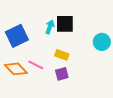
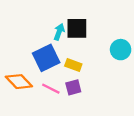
blue square: (17, 36) -> (46, 58), moved
pink line: (36, 65) -> (51, 89), moved

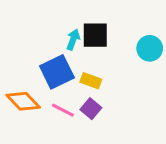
cyan circle: (121, 50) -> (150, 48), moved
purple square: (73, 87) -> (91, 109), turned -35

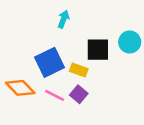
black square: (95, 35) -> (98, 50), moved
cyan arrow: (73, 39) -> (63, 19), moved

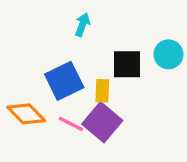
yellow rectangle: (79, 70) -> (102, 91), turned 72
purple square: (79, 94) -> (102, 122), size x1.6

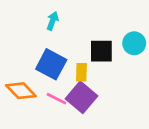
cyan arrow: (82, 25) -> (53, 21), moved
blue square: (64, 81) -> (51, 64), turned -36

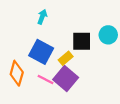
yellow rectangle: (81, 72) -> (66, 58), turned 48
orange diamond: (21, 91) -> (17, 73), turned 60

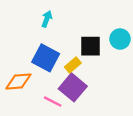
orange diamond: (17, 73) -> (18, 82), turned 70
pink line: (45, 80) -> (53, 102), moved

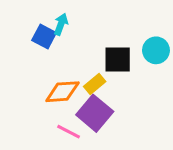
blue square: (46, 58) -> (44, 37), moved, size x0.7
orange diamond: (18, 82) -> (62, 92), moved

